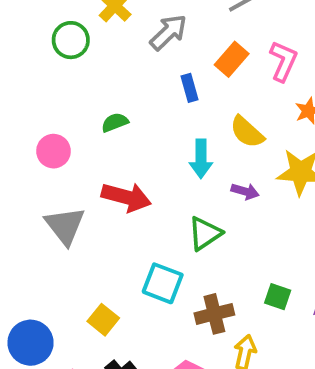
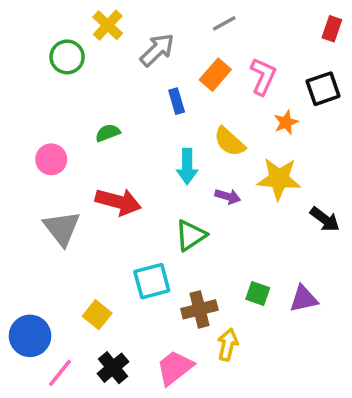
cyan square: (163, 283) -> (152, 281), turned -36

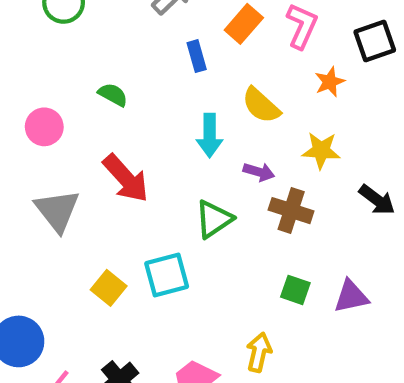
green semicircle: (108, 133) -> (113, 95), turned 50
yellow star: (279, 179) -> (321, 150), size x0.7
red arrow: (118, 202) -> (126, 178), turned 33
brown cross: (199, 309) -> (291, 211), moved, turned 32
yellow square: (97, 315) -> (109, 288), moved

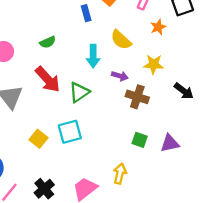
green semicircle: (113, 95) -> (48, 42), moved, turned 126
green triangle: (214, 219) -> (79, 92), moved

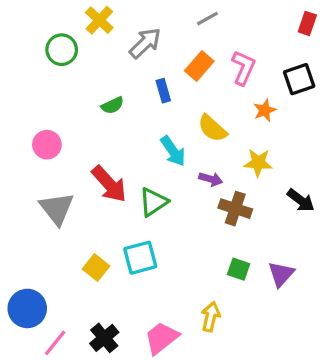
green semicircle: (48, 42) -> (112, 105), moved
cyan arrow: (93, 56) -> (173, 151), turned -35
purple triangle: (170, 143) -> (281, 274), turned -36

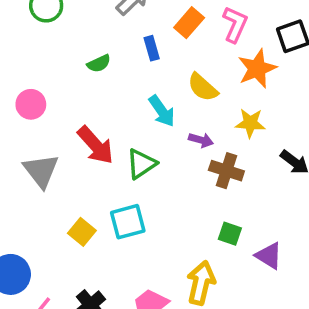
orange star: (265, 110) -> (257, 69), size x1.6
purple triangle: (281, 274) -> (269, 256), moved, turned -40
yellow arrow: (211, 317) -> (201, 283), size x1.4

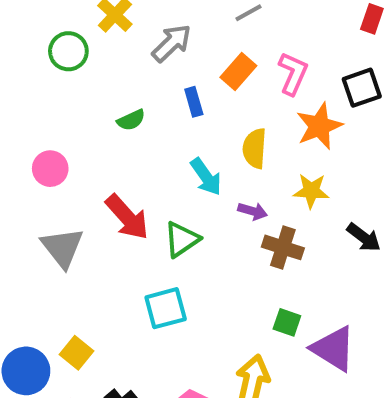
yellow semicircle: (203, 87) -> (255, 148), turned 52
yellow square: (82, 232) -> (77, 353), moved
purple triangle: (269, 256) -> (333, 349), size x1.4

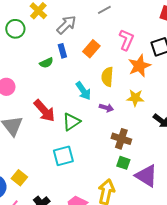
orange rectangle: (238, 71) -> (91, 49), moved
blue rectangle: (194, 102) -> (62, 51), moved
brown cross: (283, 247) -> (121, 139), moved

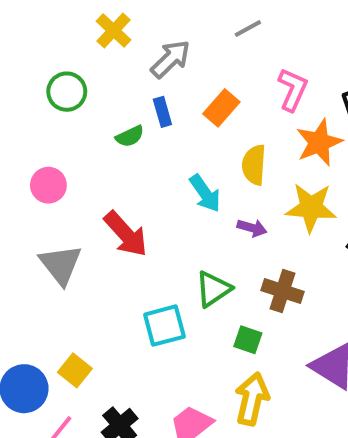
green circle: (15, 29) -> (67, 92), moved
yellow star: (135, 98) -> (311, 208), size x1.4
green triangle: (71, 122) -> (213, 289), moved
green square: (123, 163) -> (248, 340), moved

